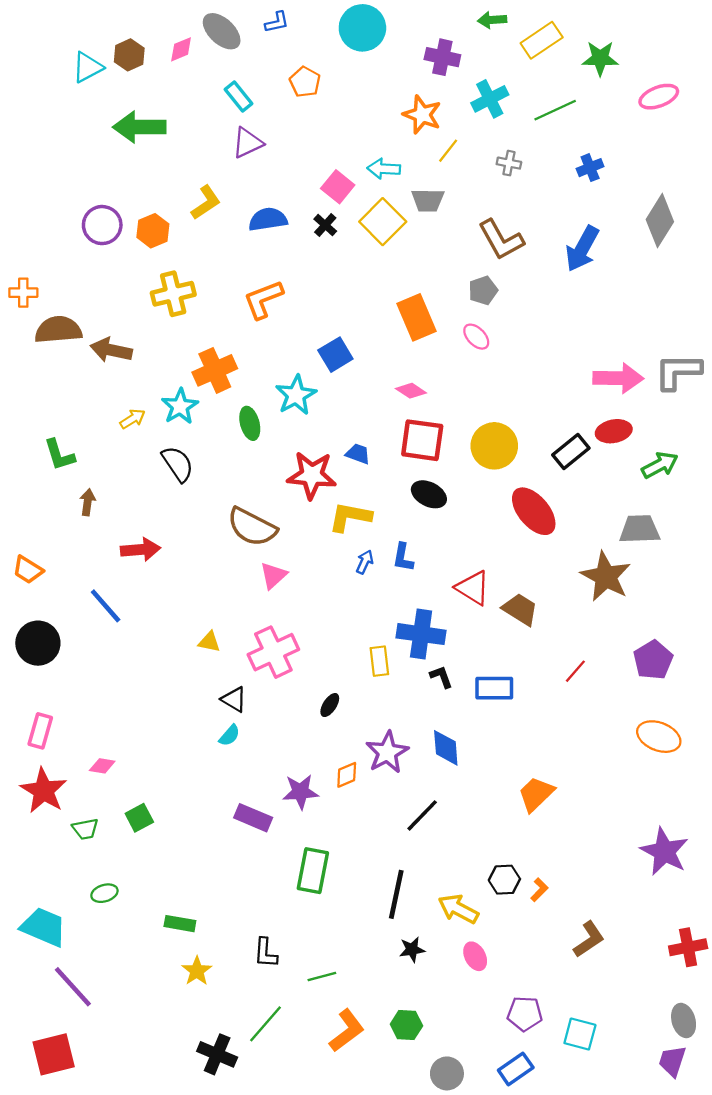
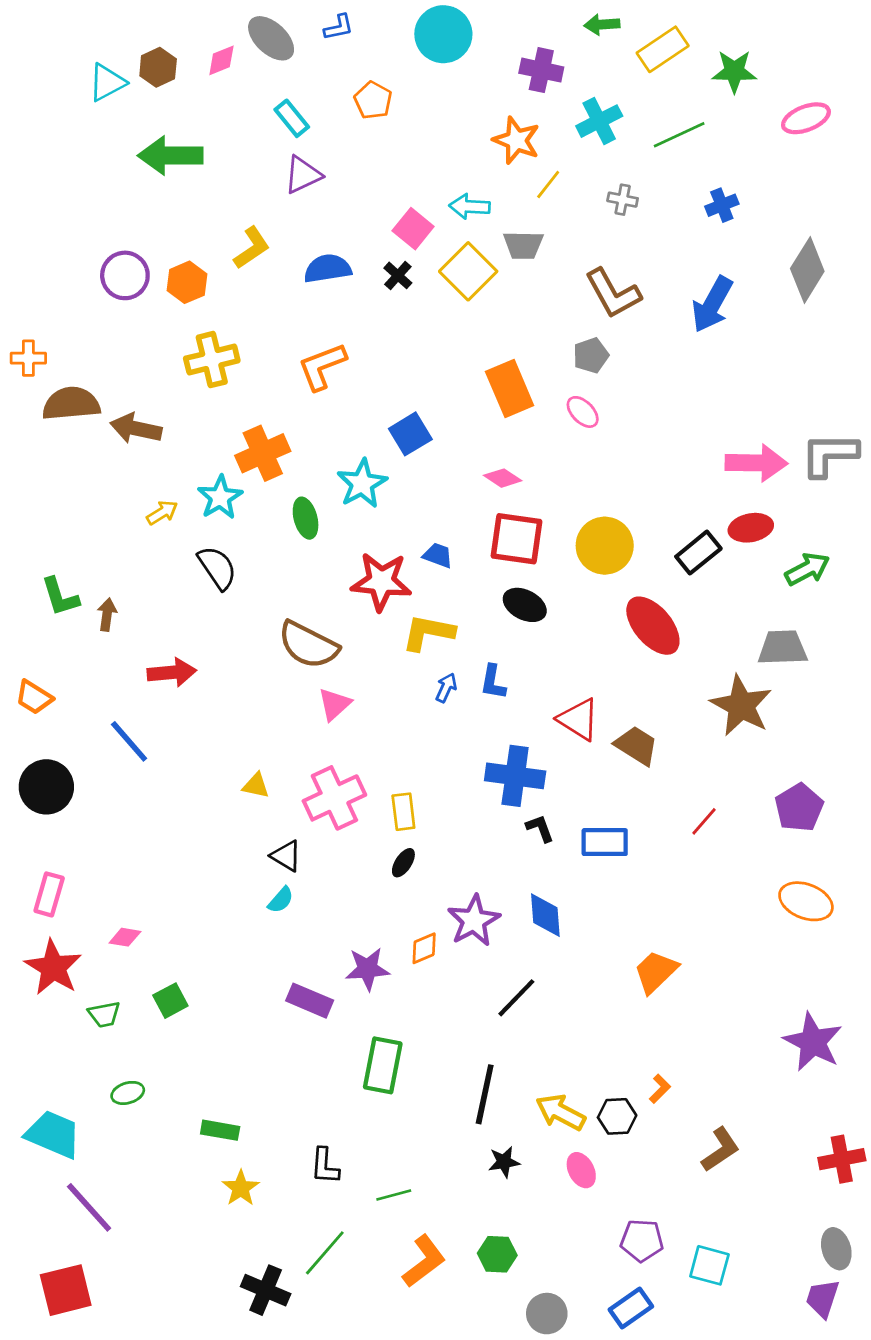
green L-shape: (59, 455) -> (60, 597), moved
yellow rectangle: (379, 661) -> (403, 812), moved
black hexagon: (504, 880) -> (617, 1116), moved

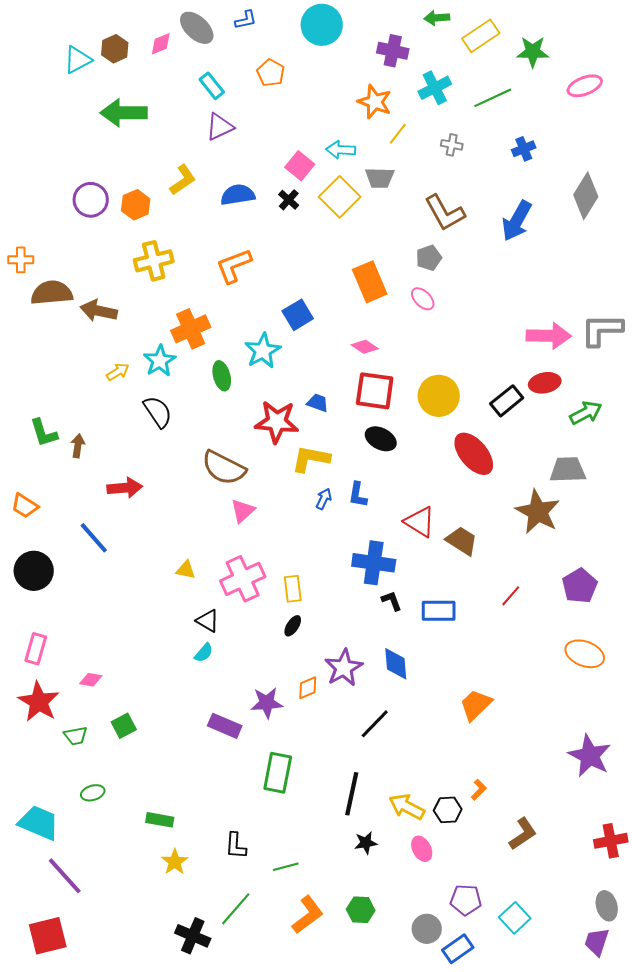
cyan square: (709, 1265) -> (515, 918), turned 32
gray circle: (547, 1314) -> (427, 929), moved

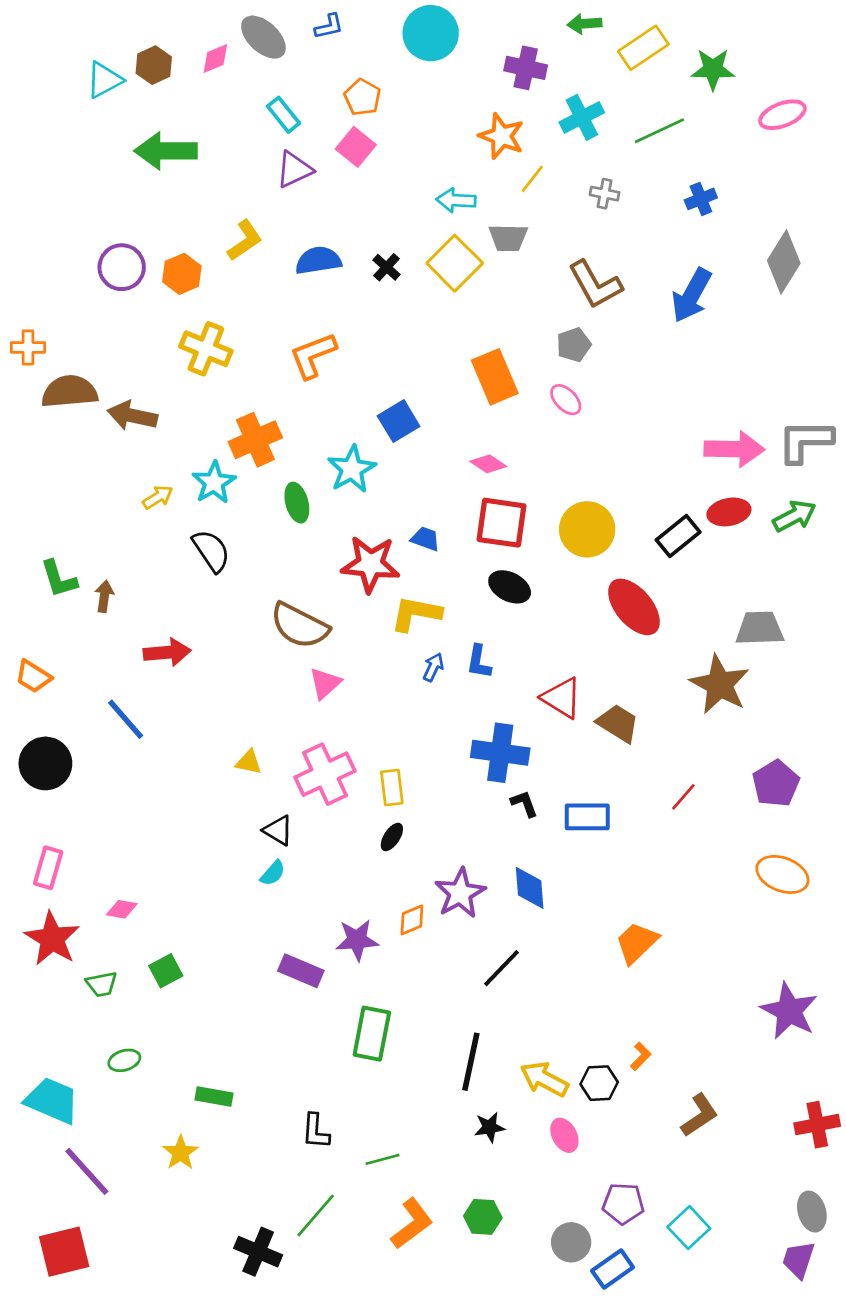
pink square: (300, 166) -> (356, 147), moved
yellow cross: (154, 261) -> (206, 349), turned 36
green arrow: (586, 413) -> (794, 516), moved
yellow star: (175, 862) -> (181, 1153), moved

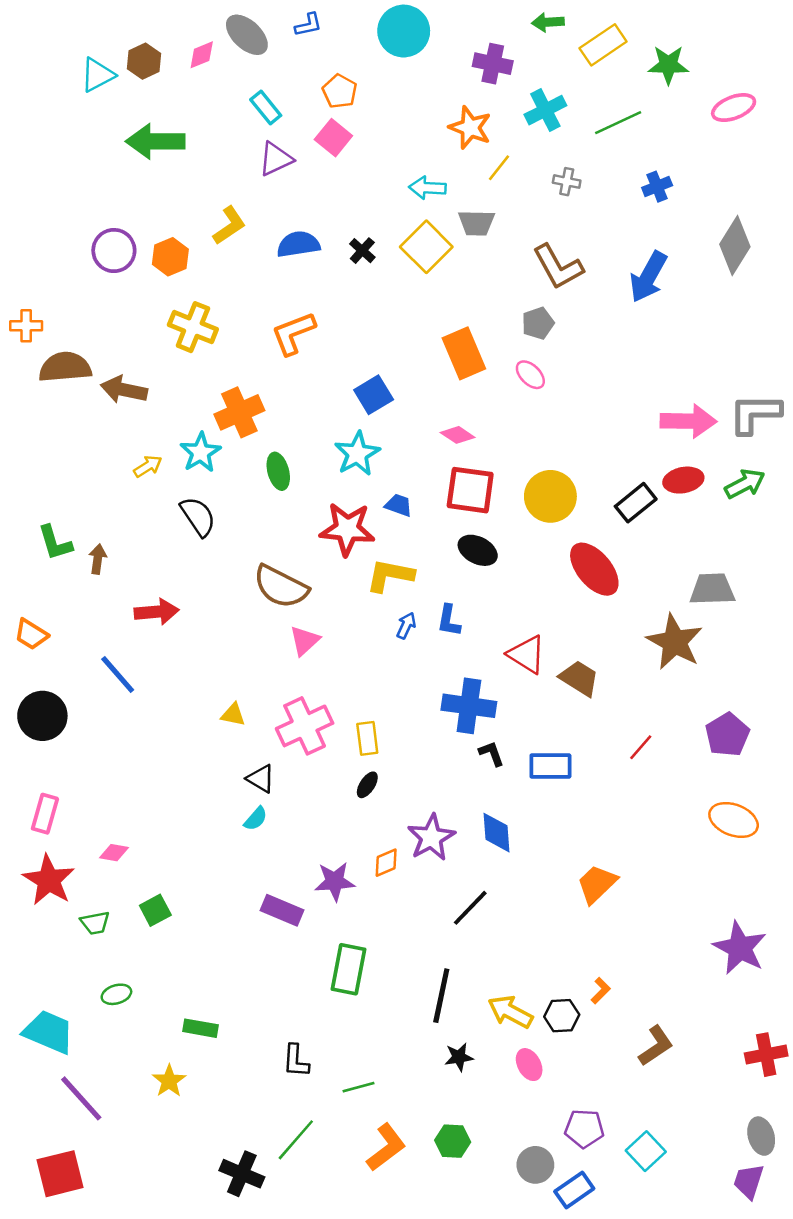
cyan star: (352, 469) -> (357, 454), moved

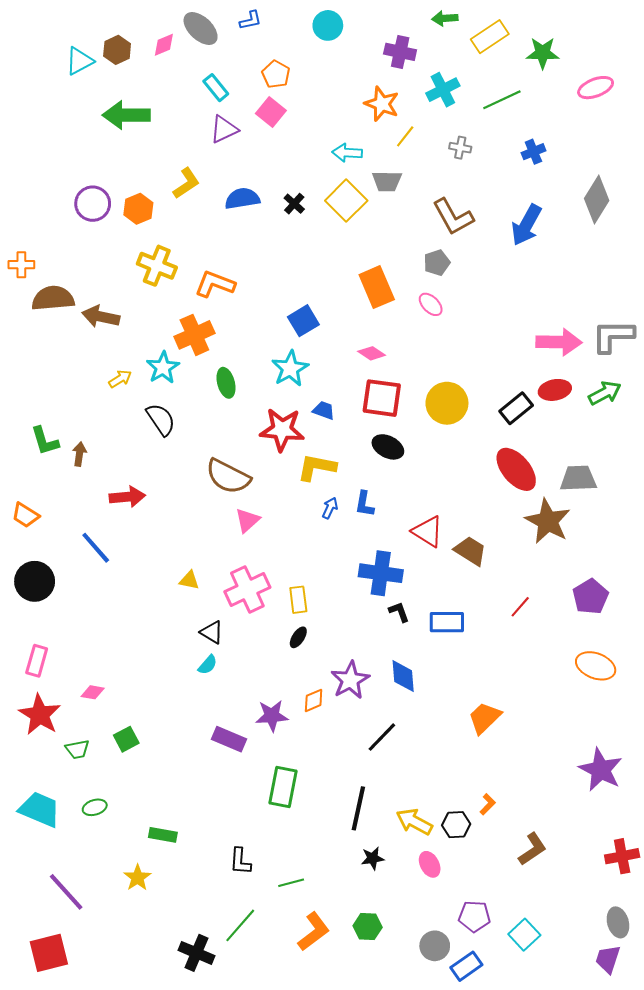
cyan circle: (404, 31) -> (328, 25), size x0.7
orange L-shape: (293, 333) -> (215, 284), moved, turned 42
red ellipse: (594, 569) -> (516, 469), moved
cyan trapezoid: (49, 1032) -> (40, 809), moved

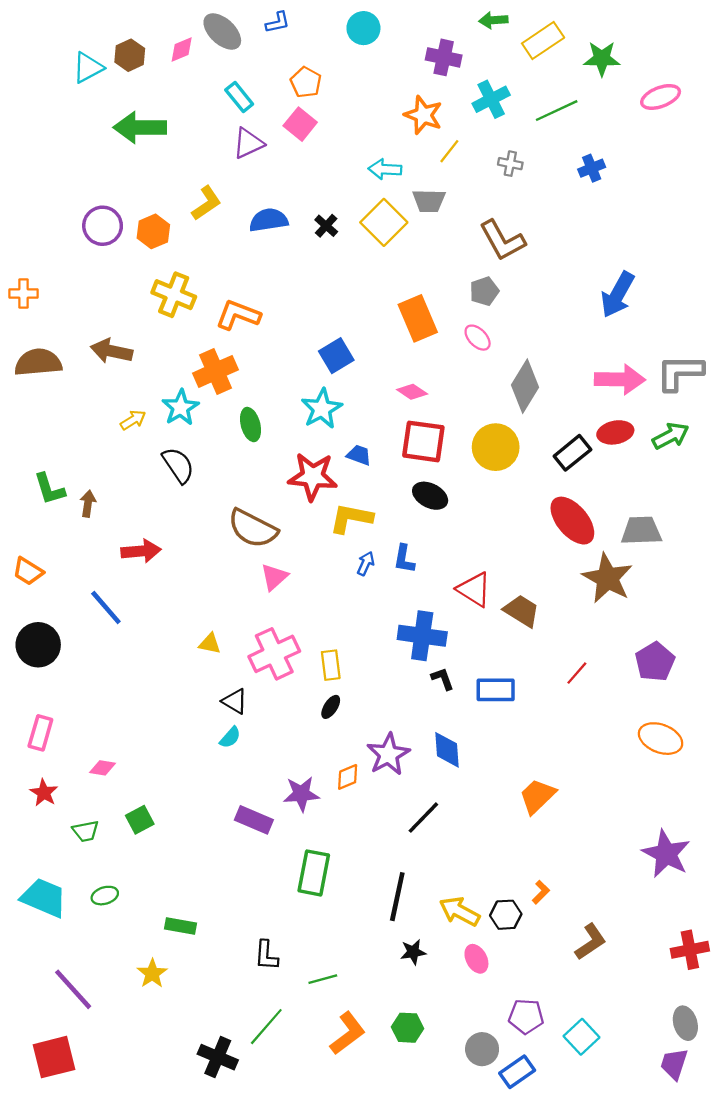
gray diamond: (597, 200) -> (525, 386), moved
blue arrow: (526, 225) -> (618, 295), moved
brown semicircle: (53, 298) -> (38, 362), moved
red star: (40, 715) -> (44, 793), size x0.6

